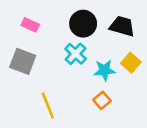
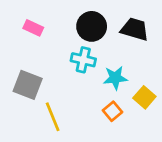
cyan cross: (76, 54) -> (83, 60), turned -30
gray square: (23, 61) -> (28, 85), moved
yellow square: (131, 63) -> (144, 97), moved

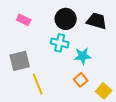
gray square: (28, 85) -> (20, 61), turned -35
yellow square: (144, 97) -> (104, 91), moved

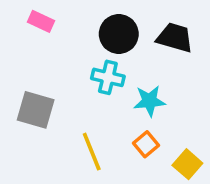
pink rectangle: (24, 20) -> (41, 21), moved
gray square: (20, 61) -> (36, 110), turned 30
yellow line: (38, 84) -> (92, 152), moved

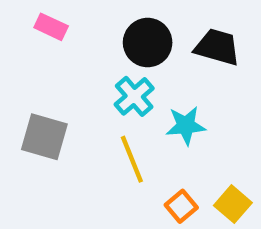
cyan cross: (108, 77) -> (134, 96), turned 36
orange square: (146, 144) -> (181, 206), moved
yellow line: (92, 152) -> (132, 159), moved

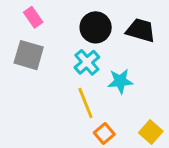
pink rectangle: (51, 27) -> (33, 17), turned 30
gray square: (44, 137) -> (29, 55), moved
orange square: (181, 206) -> (104, 133), moved

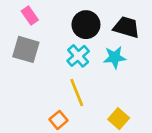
cyan star: (120, 81) -> (115, 57), moved
yellow square: (151, 132) -> (119, 119), moved
orange square: (104, 133) -> (59, 120), moved

